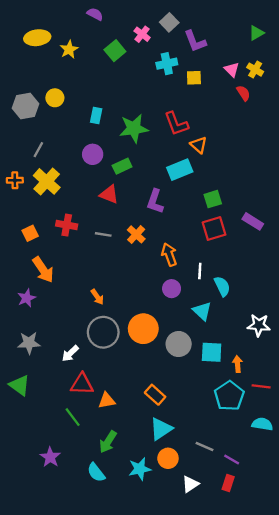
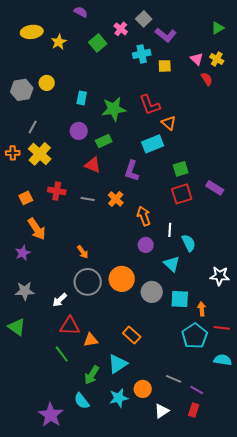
purple L-shape: (195, 41) -> (166, 35), turned -30
cyan triangle: (161, 429) -> (118, 364), moved
purple star: (50, 457) -> (51, 415), moved, size x1.4

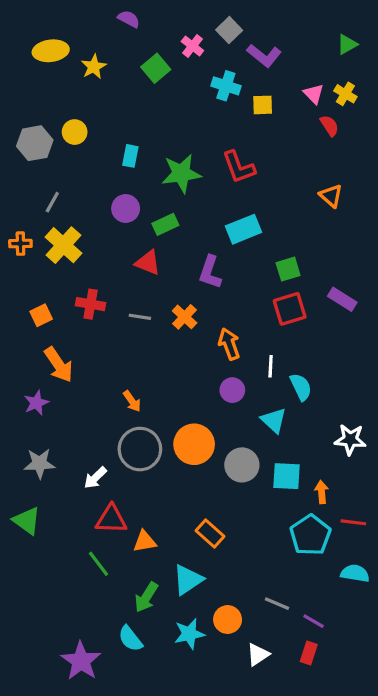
cyan cross: (142, 54) -> (226, 86), turned 30
orange triangle: (169, 123) -> (331, 196), moved

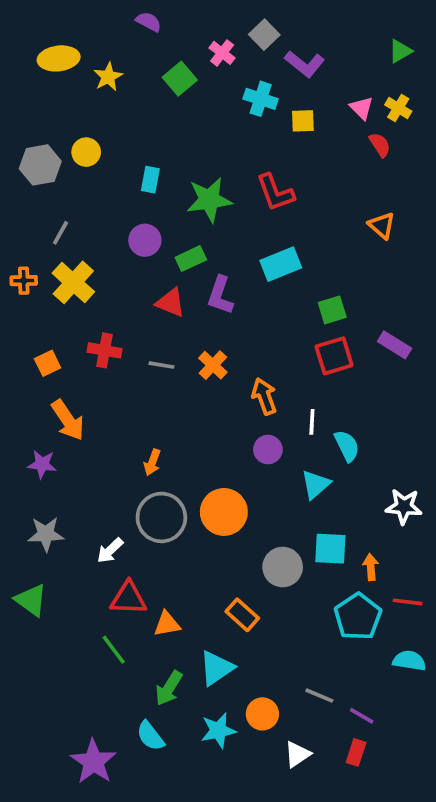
purple L-shape: (210, 272) -> (220, 295), moved
orange arrow: (132, 401) -> (152, 462), turned 55
purple star: (36, 403) -> (42, 464), turned 30
cyan triangle: (274, 420) -> (316, 484), turned 36
gray circle: (242, 465) -> (283, 567), moved

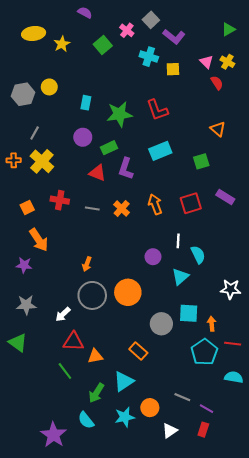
green square: (332, 310) -> (201, 161), moved
orange arrow: (264, 396) -> (155, 204), moved

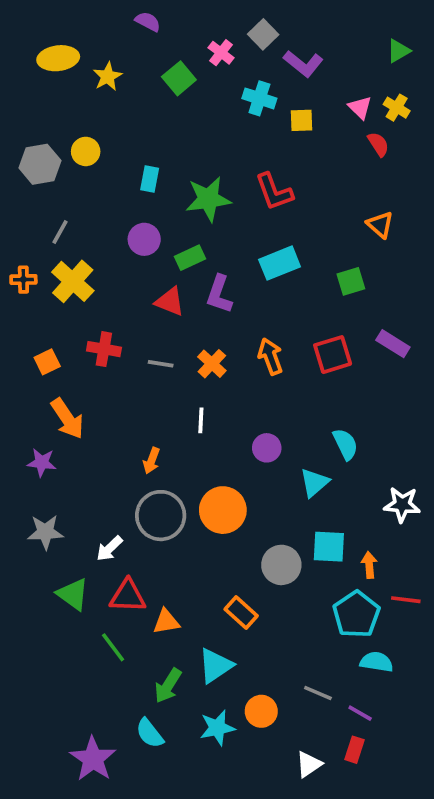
white line: (178, 241) -> (201, 420), moved
green triangle: (18, 343) -> (73, 594), moved
cyan semicircle: (234, 377) -> (377, 662), moved
white triangle: (170, 431) -> (309, 764), moved

